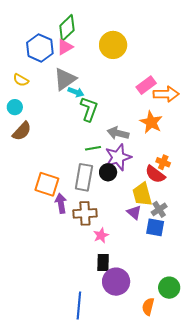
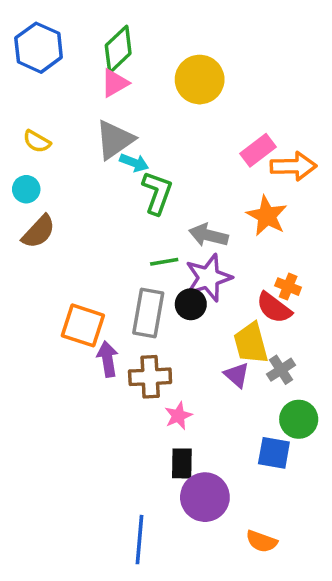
blue hexagon: (40, 48) -> (39, 48), moved
blue square: (155, 227) -> (274, 453), moved
green circle: (169, 288) -> (299, 419), moved
orange semicircle: (148, 307) -> (262, 541), turned -84

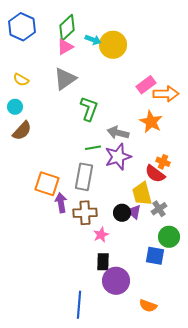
cyan arrow: (134, 163) -> (93, 40), moved
black circle: (191, 304) -> (122, 213), moved

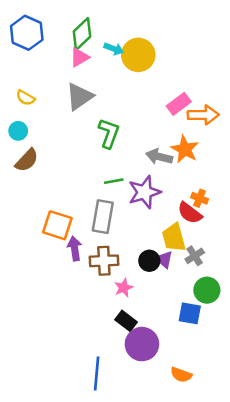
gray arrow: (118, 133) -> (159, 157), moved
black rectangle: (103, 262) -> (126, 321), turned -54

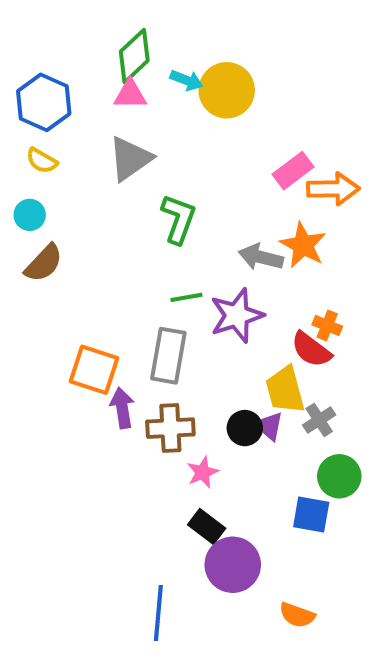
blue hexagon: (27, 33) -> (44, 102), moved
pink triangle: (79, 57) -> (130, 94), turned 30

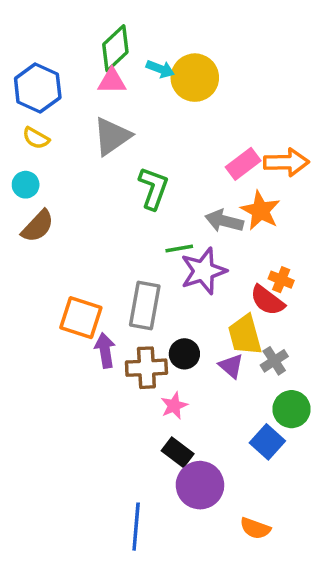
pink rectangle: (293, 171) -> (243, 164), moved
green line: (186, 297) -> (179, 249), moved
black circle: (245, 428) -> (184, 354), moved
blue square: (311, 514) -> (267, 442), turned 32

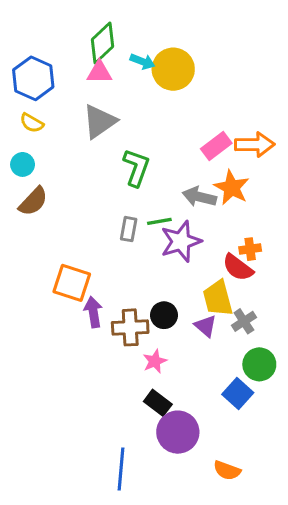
orange cross: (281, 280) -> (250, 249), turned -30
gray rectangle: (145, 306) -> (129, 229), moved, size x0.6

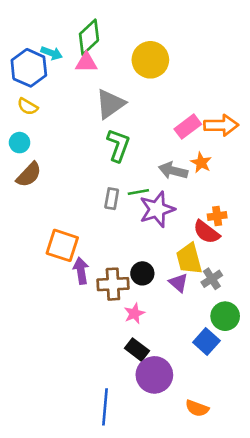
cyan arrow: (142, 61) -> (52, 53), moved
gray triangle: (99, 121) -> (110, 104), moved
orange star: (232, 188) -> (201, 163), size x0.7

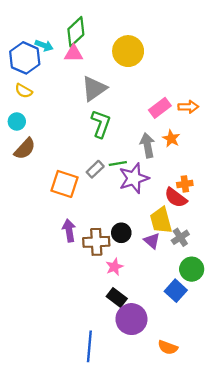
orange arrow: (221, 125) -> (188, 107), size x0.7
gray arrow: (173, 171) -> (147, 145), turned 65
gray rectangle: (112, 199) -> (95, 169), turned 36
orange square: (62, 245) -> (64, 184), moved

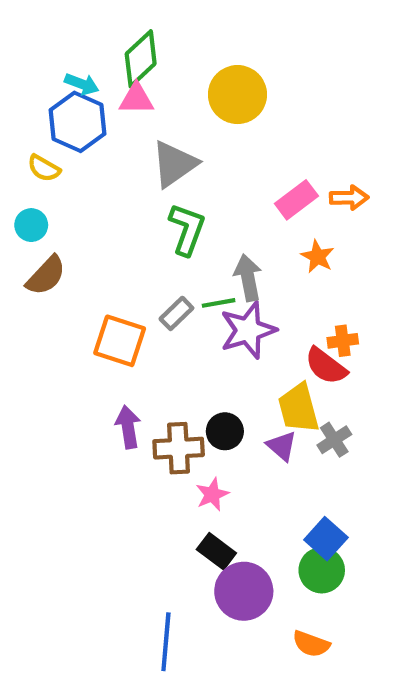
blue hexagon: (25, 58) -> (78, 122), moved
gray arrow: (147, 145) -> (248, 278), moved
green circle: (192, 269) -> (322, 570), moved

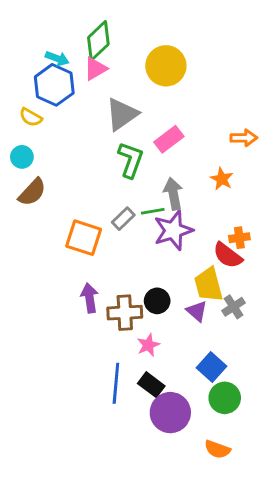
pink triangle: (136, 99) -> (95, 69), turned -30
pink rectangle: (296, 200) -> (169, 139), moved
blue square: (326, 539) -> (211, 367), moved
blue line: (166, 642) -> (116, 383), moved

